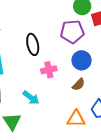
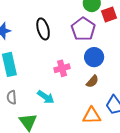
purple pentagon: (72, 32) -> (83, 29), turned -30
black ellipse: (33, 44) -> (43, 29), moved

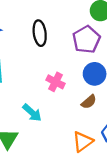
pink cross: (62, 68) -> (56, 82), turned 35
orange triangle: (92, 116) -> (83, 142), turned -42

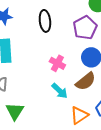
brown semicircle: (89, 102) -> (86, 81), size x1.5
cyan arrow: (32, 113) -> (60, 91), moved

